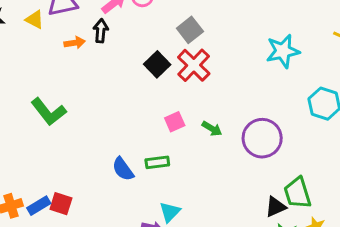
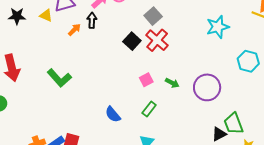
orange arrow: (75, 43) -> (74, 30), turned -32
green rectangle: (157, 162) -> (149, 109), moved, turned -42

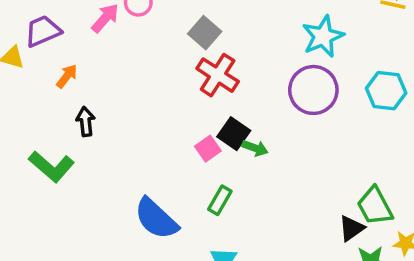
black arrow: (92, 20) -> (86, 122), moved
black square: (132, 41) -> (234, 134), moved
purple circle: (207, 87) -> (313, 90), moved
blue semicircle: (113, 114) -> (156, 219), size x1.5

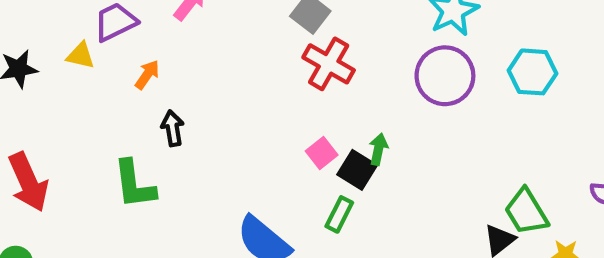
black square: (234, 134) -> (357, 170), moved
green arrow: (255, 148) -> (378, 149), turned -95
green L-shape: (51, 167) -> (134, 184), turned 45

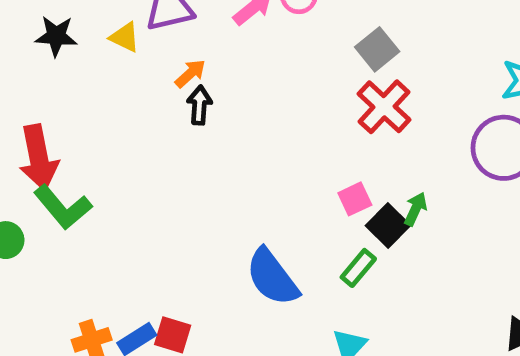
black arrow: (173, 128) -> (199, 105), moved
green L-shape: (134, 184) -> (63, 207), moved, turned -46

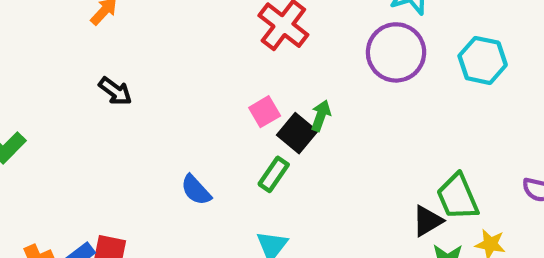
black arrow: (199, 105) -> (115, 91), moved, turned 128
blue semicircle: (272, 277) -> (196, 190), size x0.6

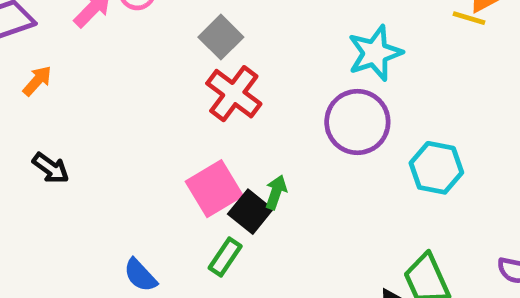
cyan hexagon: (483, 60) -> (436, 168), moved
pink square: (265, 112) -> (214, 189), size x1.6

